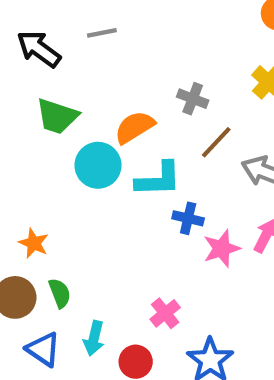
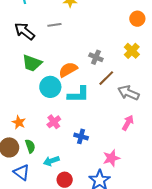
blue cross: (188, 218) -> (81, 136), moved
pink star: (222, 249) -> (111, 158), moved
pink cross: (165, 313) -> (54, 122), moved
cyan arrow: (94, 338) -> (51, 161), moved, turned 56

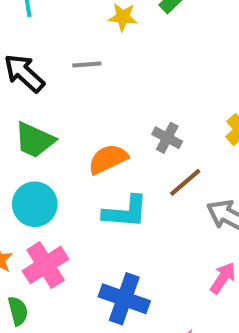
cyan circle: (50, 87) -> (35, 204), moved
pink cross: (54, 122) -> (46, 265), moved, size x1.5
blue cross: (81, 136) -> (124, 299), size x1.6

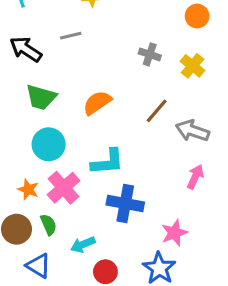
gray cross: (167, 138) -> (150, 54), moved
cyan L-shape: (125, 212) -> (107, 162), moved

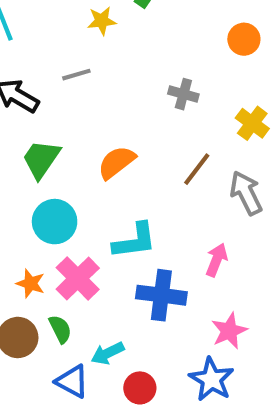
yellow cross: (193, 66) -> (252, 123), moved
green trapezoid: (41, 97) -> (41, 159), turned 112
gray arrow: (192, 131) -> (246, 193), turned 48
pink arrow: (195, 177) -> (217, 260), moved
blue triangle: (38, 266) -> (72, 381), moved

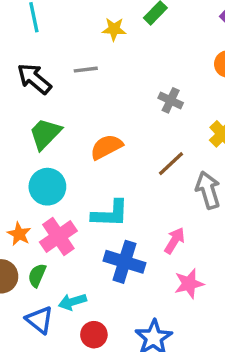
green semicircle: (60, 329) -> (37, 275), turned -140
pink star: (229, 331) -> (189, 284), moved

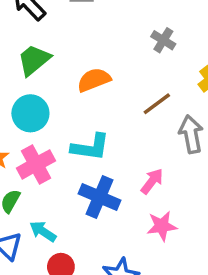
cyan arrow: (72, 302) -> (43, 231), turned 44

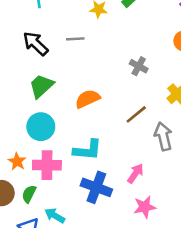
pink cross: (36, 164) -> (47, 165), turned 32

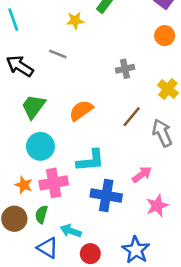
gray line: (75, 39) -> (58, 54), turned 36
gray cross: (139, 66) -> (125, 69), turned -30
pink arrow: (135, 173) -> (142, 174), turned 30

